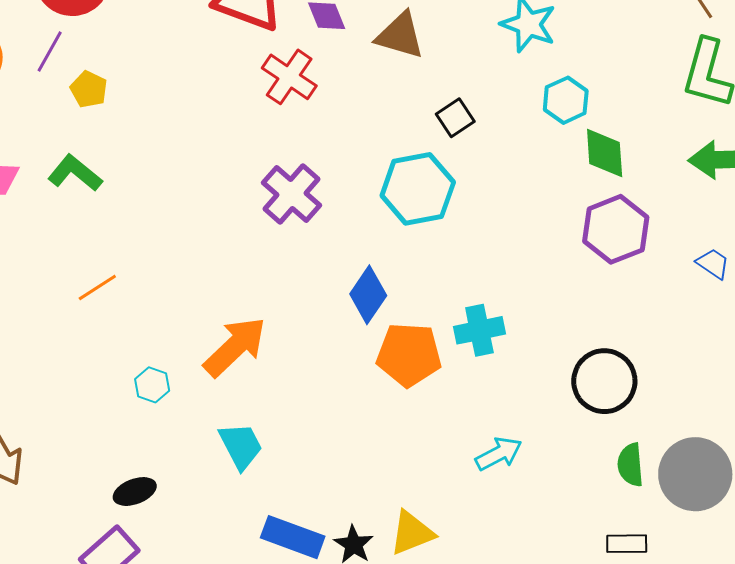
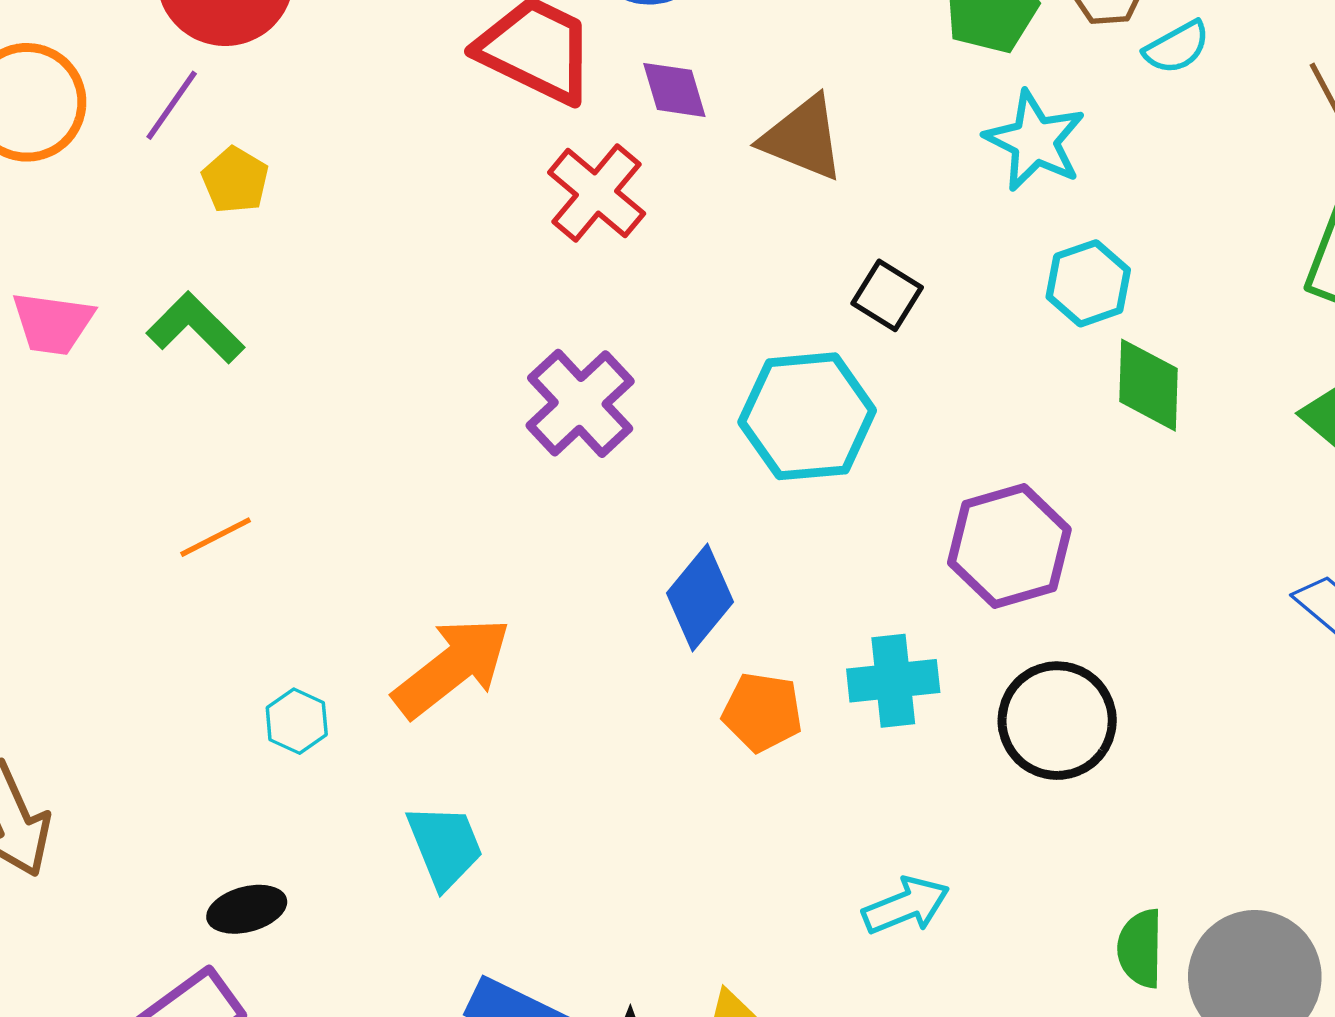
black square: (455, 118) -> (887, 295), turned -30
purple hexagon: (616, 229) -> (1009, 546), moved
orange pentagon: (409, 355) -> (762, 712), size x0.7
black circle: (604, 381) -> (1057, 721), moved

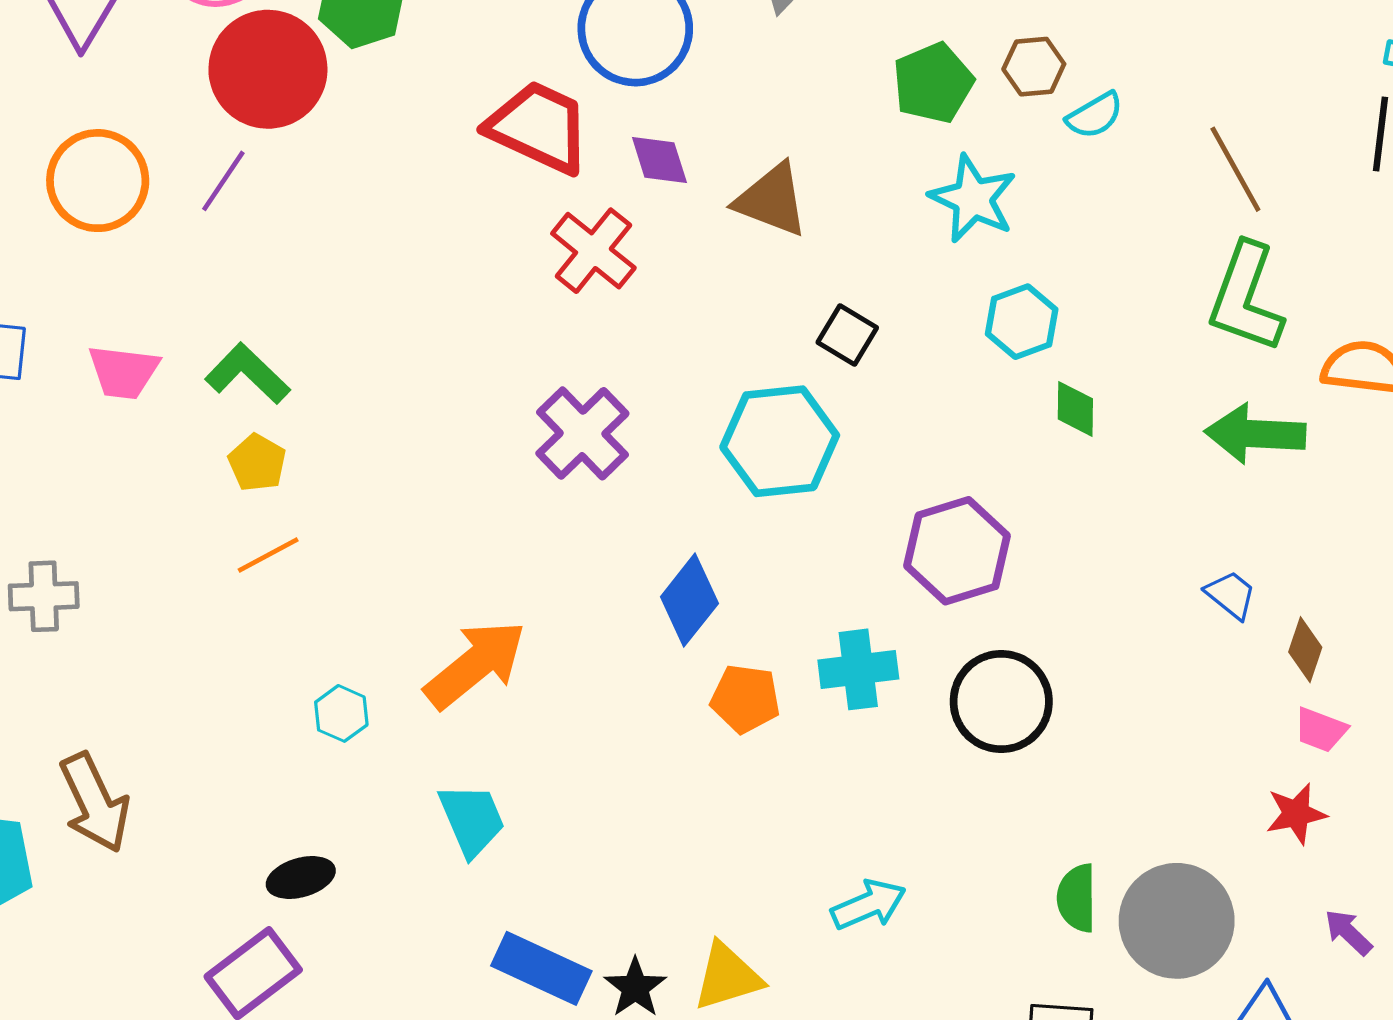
yellow pentagon: (235, 180) -> (257, 463), moved
green diamond: (1149, 385) -> (1075, 409), size x0.7
cyan arrow: (906, 906) -> (869, 905), moved

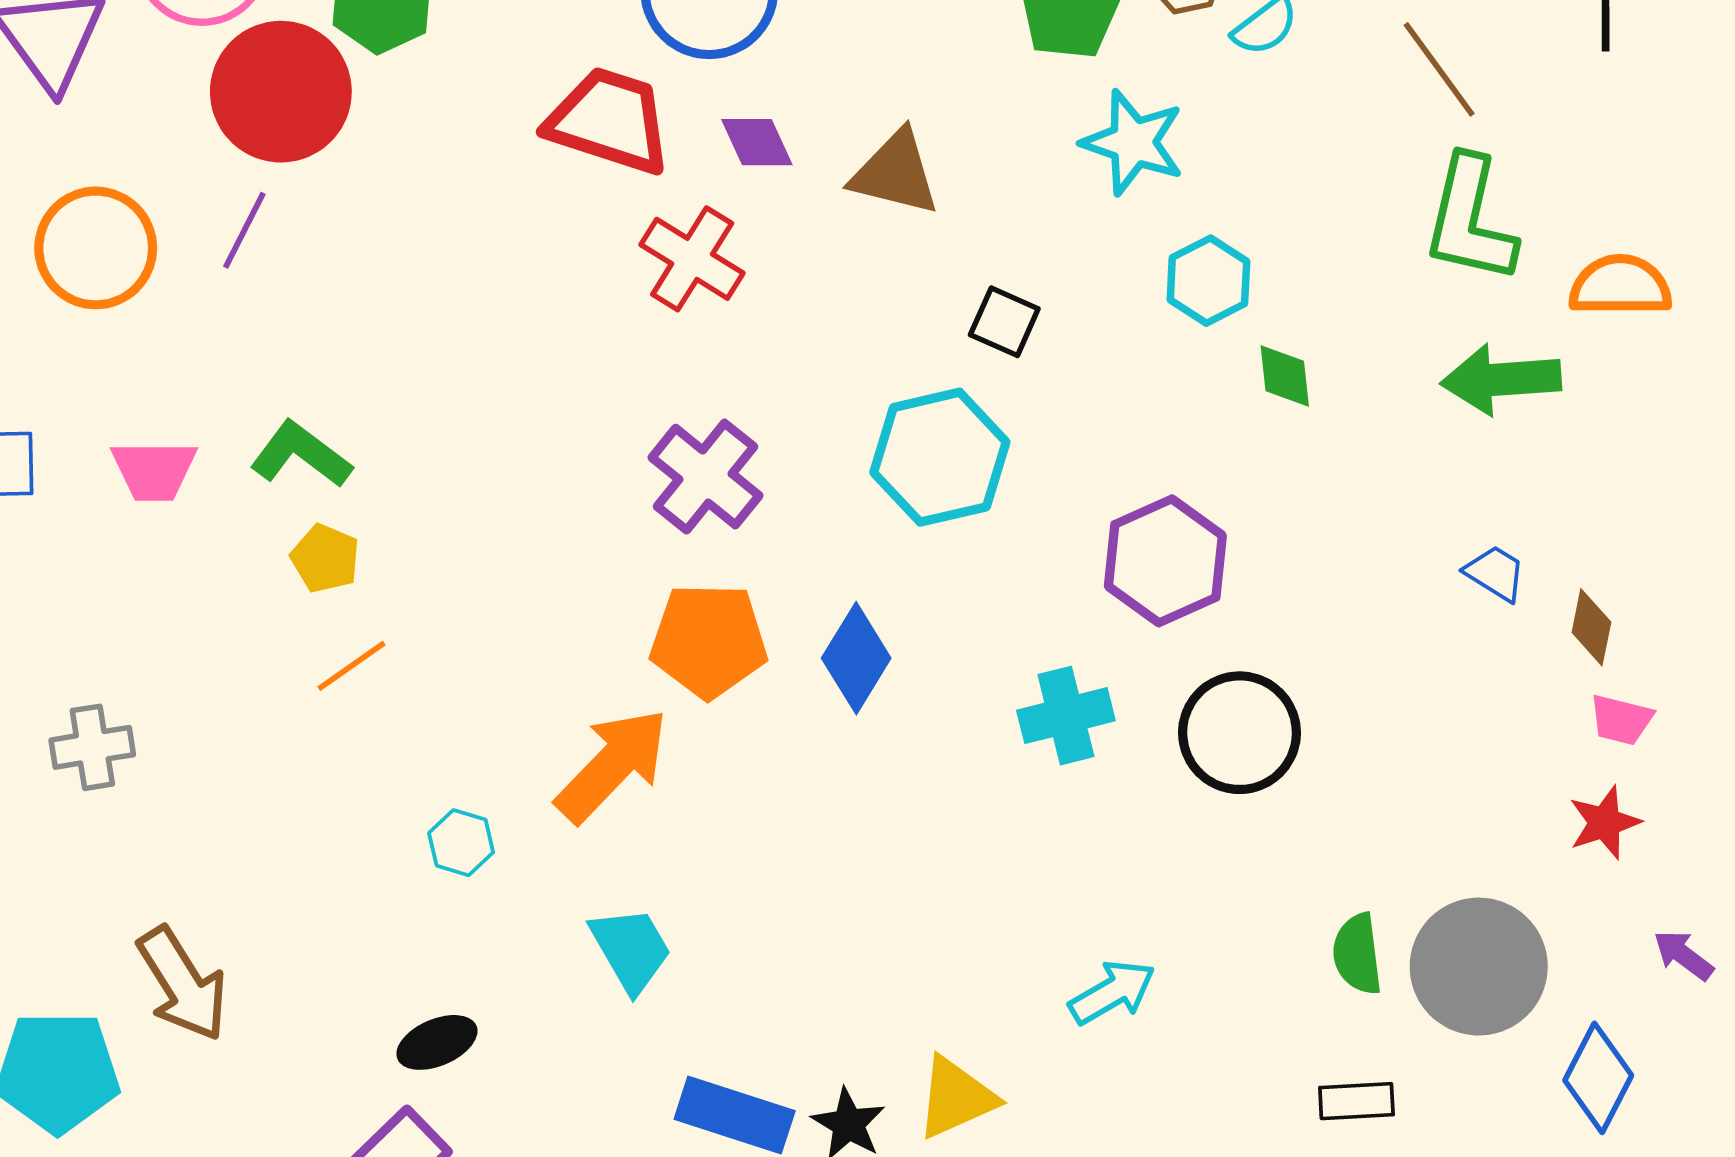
orange pentagon: (745, 699) -> (709, 640), moved, size x1.4

